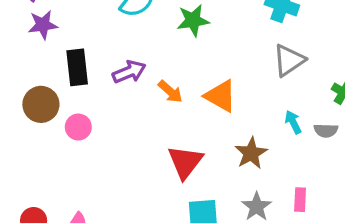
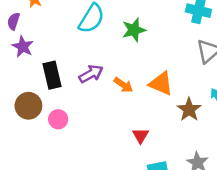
purple star: (43, 25) -> (23, 47), turned -30
brown star: (251, 153) -> (189, 110), moved
red triangle: (185, 162) -> (141, 136), size x0.6

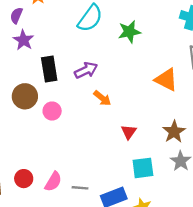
orange triangle: (161, 84) -> (166, 80), moved
orange arrow: (123, 85) -> (102, 98), moved
brown star: (189, 110) -> (174, 132), moved

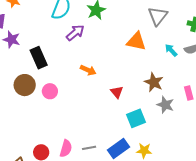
purple arrow: (86, 70) -> (75, 33), moved

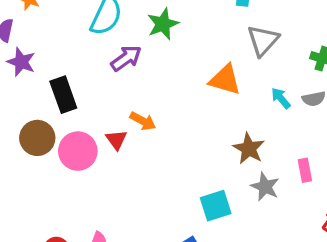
pink circle: (50, 91) -> (78, 151), size x1.5
red triangle: (117, 92) -> (116, 140), moved

